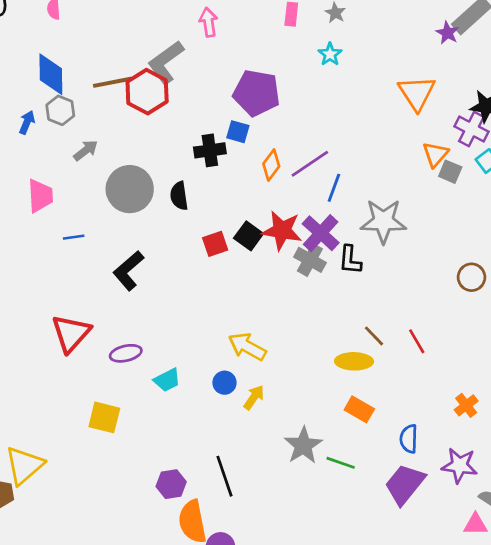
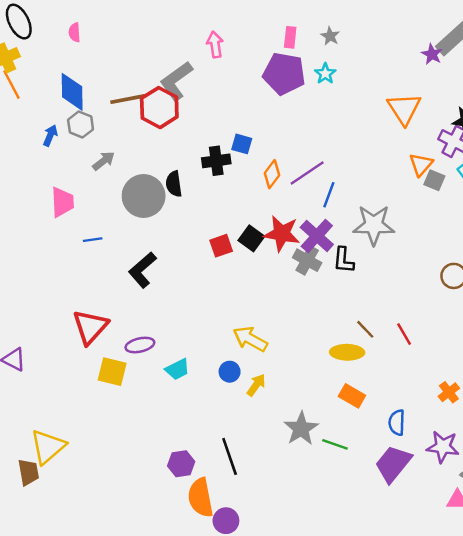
purple pentagon: (257, 93) -> (284, 74), moved
black semicircle: (179, 196) -> (174, 184), moved
yellow square: (104, 417) -> (112, 372), moved

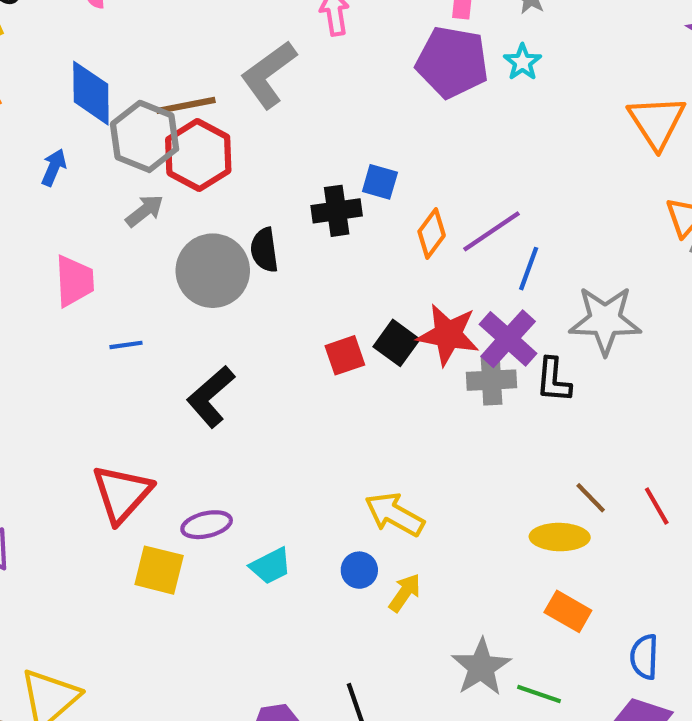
red hexagon: (159, 108) -> (198, 155), moved
gray hexagon: (81, 125) -> (145, 136), moved, size x1.5
gray cross: (307, 260) -> (491, 380), turned -32

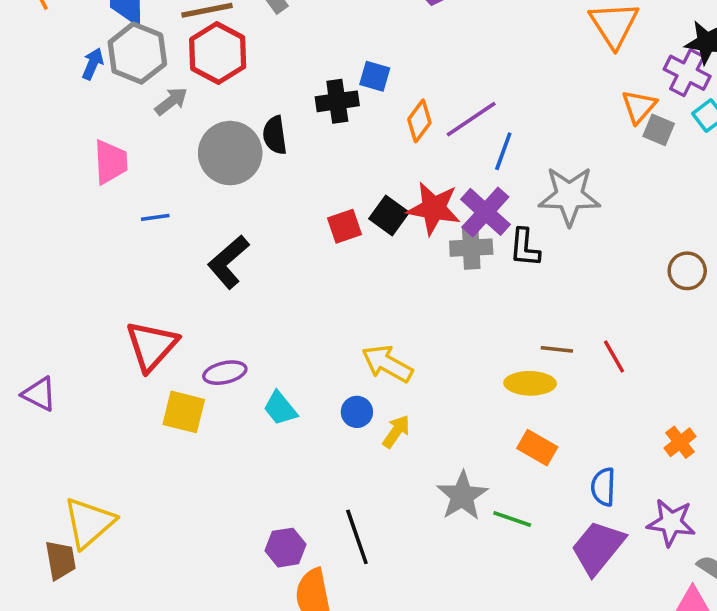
gray hexagon: (145, 136) -> (137, 53), moved
brown line: (591, 498) -> (557, 349), turned -40
cyan trapezoid: (271, 566) -> (280, 408), turned 78

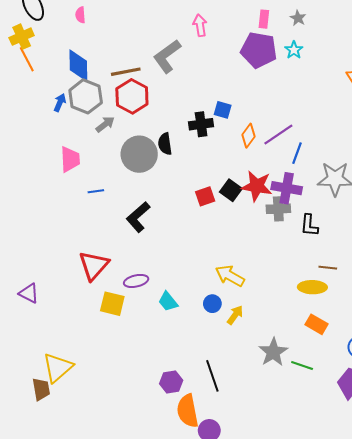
purple cross: (485, 212) -> (287, 188), turned -32
black L-shape: (525, 248) -> (309, 225), moved

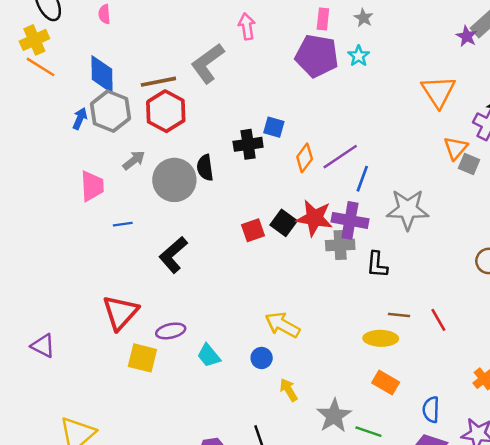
orange line: (27, 59) -> (41, 67), turned -30
gray arrow: (105, 124) -> (134, 160), moved
yellow arrow: (235, 315) -> (289, 390), moved, turned -66

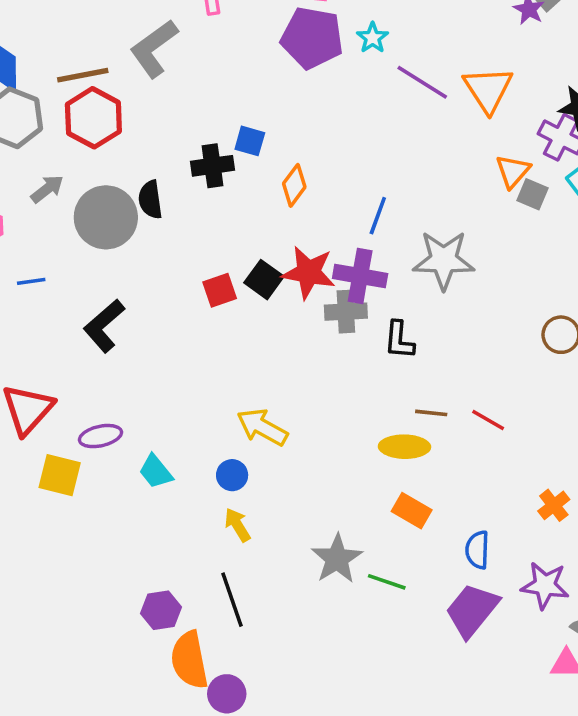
purple line: (340, 157) -> (422, 82), moved, turned 66
red line: (438, 320) -> (488, 420), turned -30
yellow arrow: (289, 390) -> (237, 525), moved

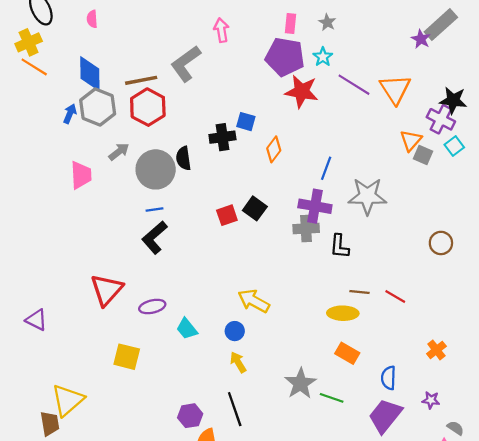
red star: (309, 272) -> (302, 91), moved
blue line: (31, 281) -> (155, 210), moved
yellow square: (60, 475) -> (127, 357), moved
purple star: (545, 585) -> (431, 400), size x0.6

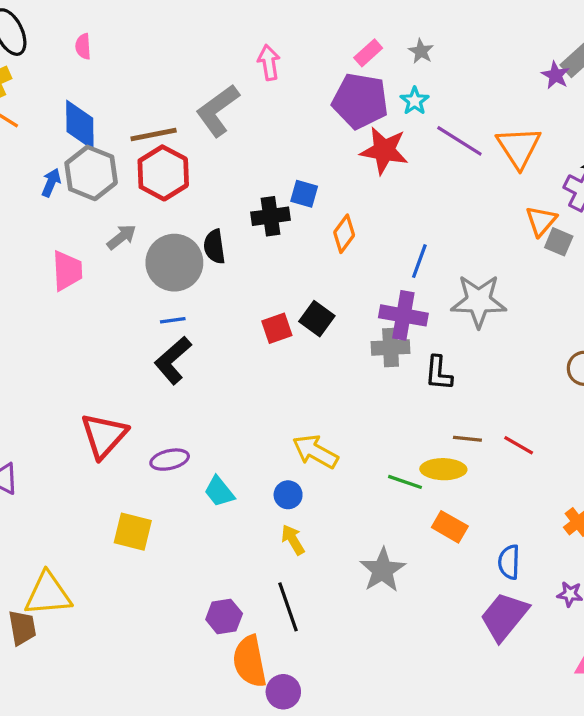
pink rectangle: (290, 23) -> (368, 53), turned 42
green line: (332, 398) -> (405, 482), moved
yellow triangle: (68, 400) -> (48, 594), turned 36

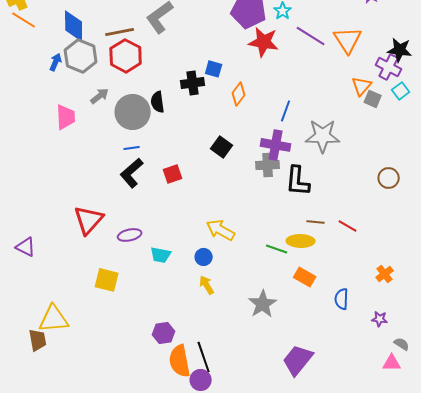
red square: (277, 328) -> (173, 174), moved
black L-shape: (439, 373) -> (298, 181), size x1.4
cyan trapezoid: (219, 492) -> (161, 255), turned -40
black line: (288, 607) -> (204, 357), moved
purple trapezoid: (504, 616) -> (298, 360), moved

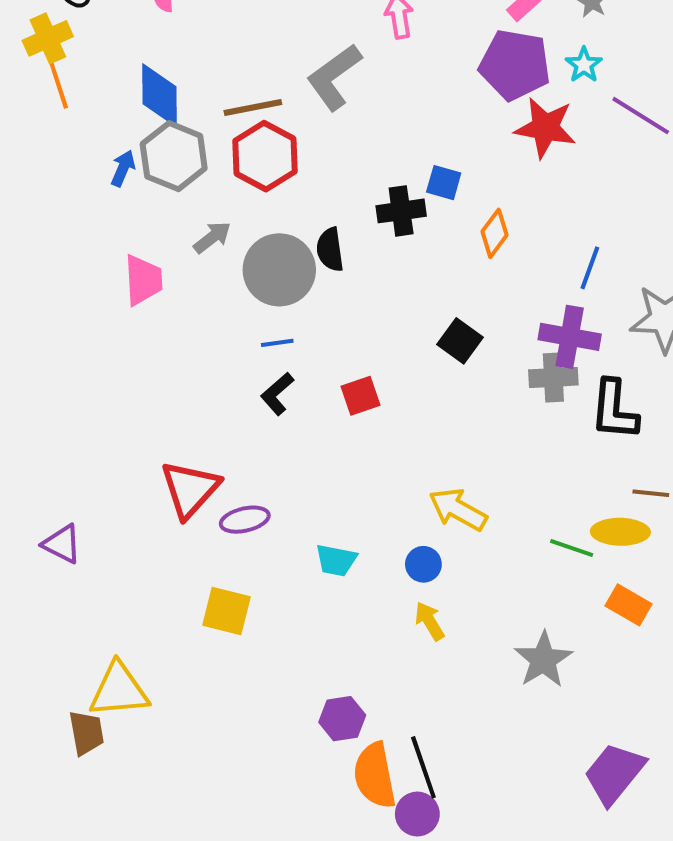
orange line: (24, 20) -> (58, 83), turned 40
black L-shape: (132, 173) -> (277, 394), size x0.7
purple ellipse: (130, 235) -> (245, 520), moved

